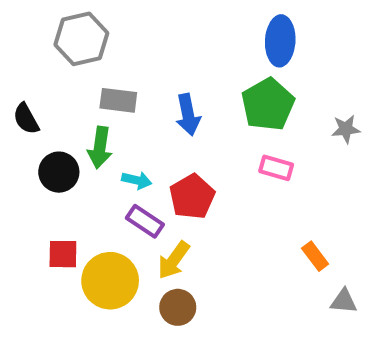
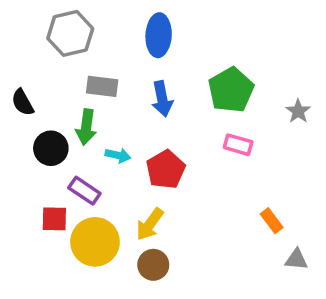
blue ellipse: (280, 41) -> (159, 35), moved
gray star: (346, 129) -> (298, 111), turned -30
purple rectangle: (145, 221) -> (84, 191), moved

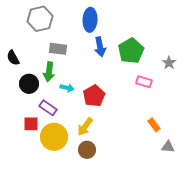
blue arrow: (162, 99) -> (100, 47), moved
pink rectangle: (238, 145) -> (144, 82), moved

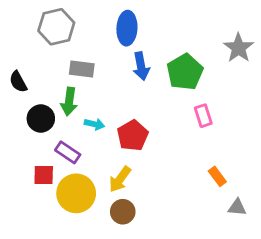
gray star: (169, 63) -> (239, 48), moved, size x1.5
pink rectangle: (144, 82) -> (203, 116), turned 56

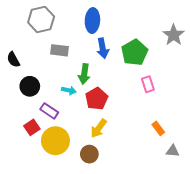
green arrow: (69, 102) -> (84, 74), moved
red square: (44, 175) -> (32, 127), turned -35
yellow arrow: (120, 179) -> (99, 128), moved

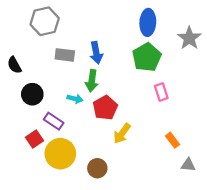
blue ellipse: (92, 21) -> (148, 22), moved
blue arrow: (103, 48) -> (96, 53), moved
yellow arrow: (99, 128) -> (122, 133), moved

